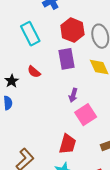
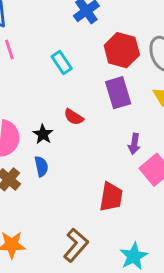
cyan rectangle: (30, 34) -> (62, 63), size x0.7
red trapezoid: (67, 144) -> (111, 197), moved

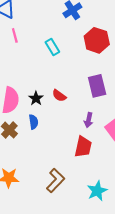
purple rectangle: (118, 93) -> (97, 86), moved
red semicircle: (74, 117) -> (59, 96), moved
purple arrow: (134, 144) -> (89, 120), moved

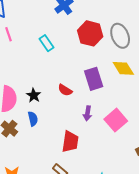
red semicircle: (59, 96) -> (65, 90), moved
red trapezoid: (83, 147) -> (70, 142), moved

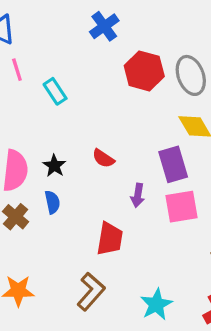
cyan rectangle: (47, 43) -> (55, 91), moved
purple rectangle: (94, 79) -> (173, 164), moved
pink square: (116, 120) -> (182, 207), turned 30

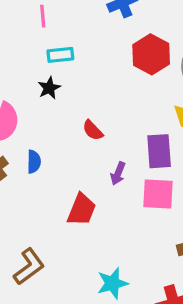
pink line: (17, 70) -> (43, 16), moved
cyan rectangle: (55, 91) -> (60, 55), turned -75
black star: (54, 166) -> (49, 88), moved
brown L-shape: (91, 292) -> (29, 267), moved

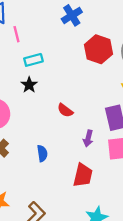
blue semicircle: (34, 162) -> (42, 153), moved
red trapezoid: (82, 210) -> (83, 175), moved

